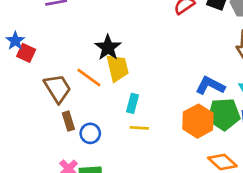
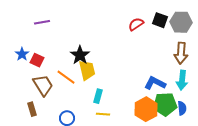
blue star: (15, 41) -> (22, 54), moved
red square: (26, 53) -> (37, 60), moved
brown rectangle: (68, 121) -> (32, 109), moved

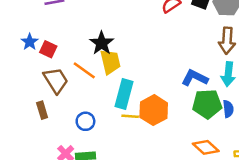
cyan rectangle: (98, 96) -> (124, 94), size x1.6
orange hexagon: (146, 109) -> (154, 110), moved

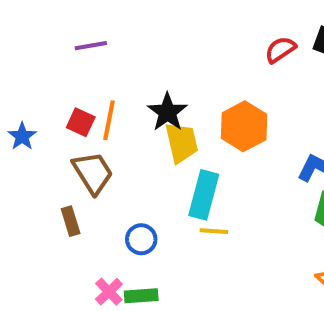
blue star: (30, 42) -> (22, 136), moved
orange line: (84, 70) -> (109, 120), moved, turned 65
orange hexagon: (154, 110) -> (244, 126), moved

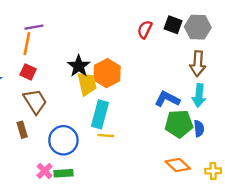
red semicircle: (280, 50) -> (145, 29), turned -30
orange line: (109, 120) -> (27, 44), moved
orange hexagon: (244, 126) -> (107, 73), moved
blue circle: (141, 239) -> (63, 140), size x1.6

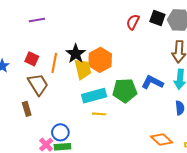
orange line: (27, 44) -> (54, 63), moved
cyan rectangle: (100, 114) -> (94, 96), turned 60
green pentagon: (179, 124) -> (125, 90), moved
blue circle: (63, 140) -> (60, 132), moved, size x0.7

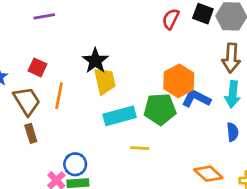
orange hexagon: (100, 60) -> (179, 81), moved
orange line: (54, 63) -> (59, 96), moved
brown trapezoid: (38, 84) -> (27, 101), moved
yellow line: (99, 114) -> (140, 148), moved

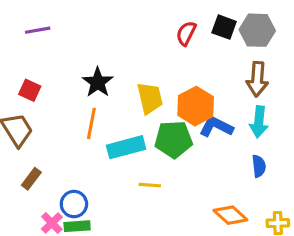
yellow trapezoid: (105, 81) -> (150, 98), moved
orange line: (59, 96) -> (91, 123), moved
brown rectangle: (31, 133) -> (31, 179), moved, turned 54

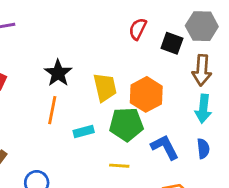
black square: (224, 27) -> (172, 43), moved
blue L-shape: (216, 127) -> (165, 147), moved, turned 36
cyan rectangle: (126, 147) -> (84, 131), size x0.6
yellow line: (150, 185) -> (119, 166), moved

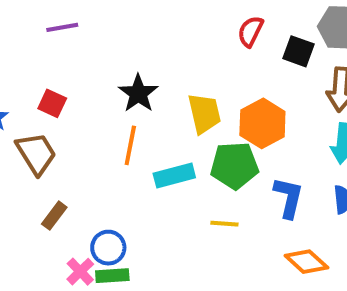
cyan rectangle: (84, 131) -> (174, 175), size x1.4
blue L-shape: (165, 147) -> (288, 198), turned 40

